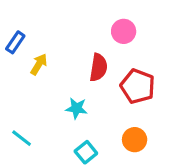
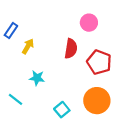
cyan star: (76, 108) -> (37, 78), moved
orange circle: (135, 140) -> (97, 101), size x1.5

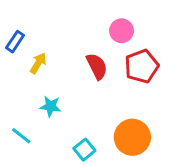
red semicircle: (71, 49) -> (97, 66), turned -36
red pentagon: (99, 62) -> (142, 66), moved, turned 30

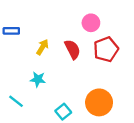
blue rectangle: (15, 42) -> (11, 31), turned 56
yellow arrow: (38, 63) -> (42, 47), moved

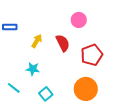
red pentagon: (106, 49) -> (92, 55), moved
cyan square: (63, 112) -> (46, 94), moved

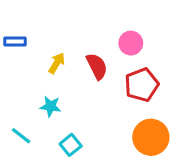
pink circle: (79, 20) -> (131, 43), moved
orange circle: (86, 89) -> (151, 137), moved

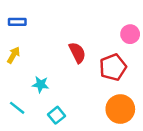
blue rectangle: (15, 42) -> (17, 22), moved
pink circle: (131, 43) -> (130, 34), moved
yellow arrow: (57, 63) -> (14, 55), moved

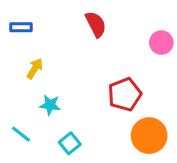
red semicircle: (77, 53) -> (96, 24), moved
yellow arrow: (14, 55) -> (35, 68), moved
red pentagon: (113, 67) -> (125, 94), moved

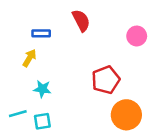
blue rectangle: (21, 27) -> (41, 33), moved
cyan line: (21, 134) -> (18, 114), turned -54
cyan square: (70, 143) -> (42, 121), moved, turned 30

